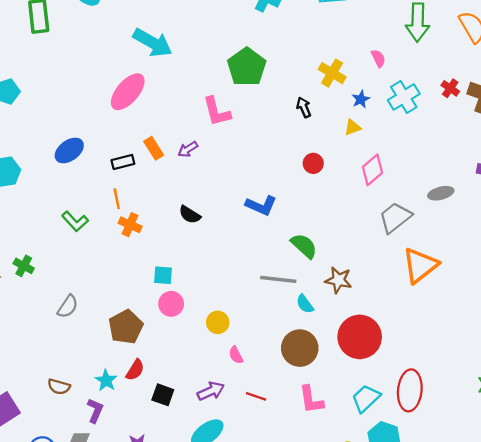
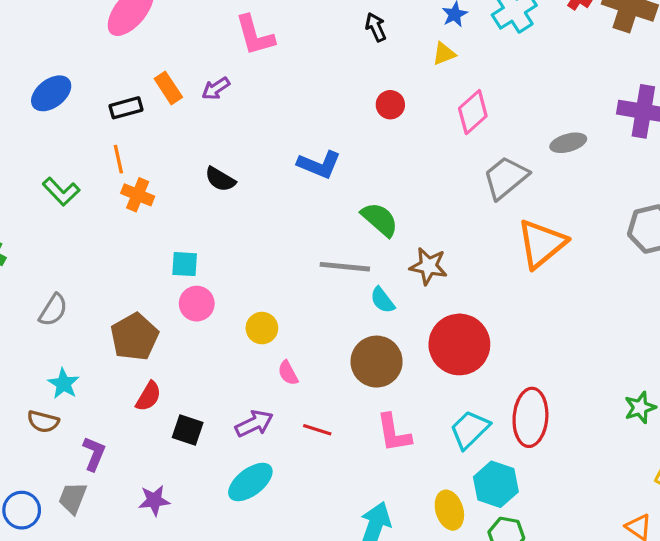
cyan star: (106, 380) -> (64, 384), moved

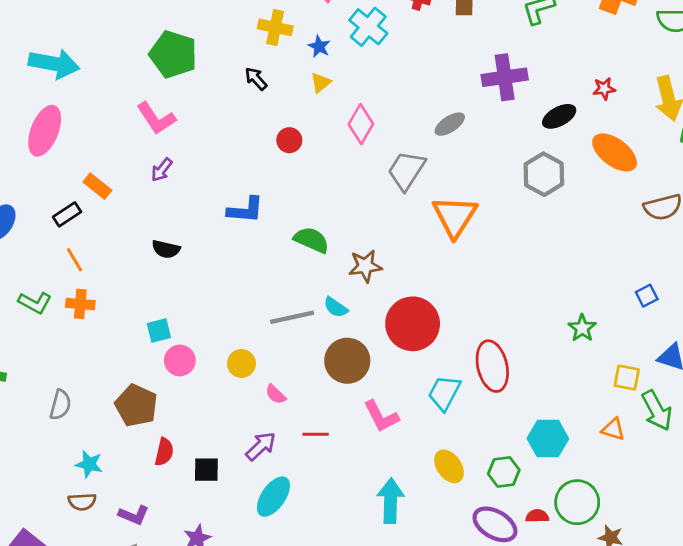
purple arrow: (216, 88) -> (162, 170), moved
orange cross: (138, 195) -> (80, 304), moved
gray line: (345, 267) -> (292, 317), moved
purple L-shape: (94, 454) -> (134, 515), turned 108
cyan hexagon: (496, 484) -> (548, 439), moved

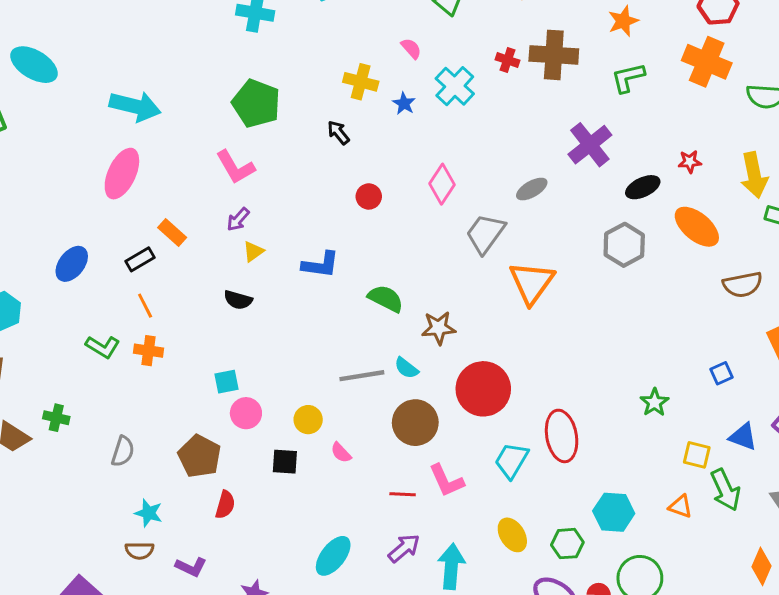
purple cross: (505, 77) -> (590, 145), turned -33
yellow triangle: (321, 83) -> (253, 251), moved
red line: (316, 434) -> (403, 494), moved
purple arrow: (261, 446) -> (404, 548), moved
black square: (206, 470) -> (285, 462), moved

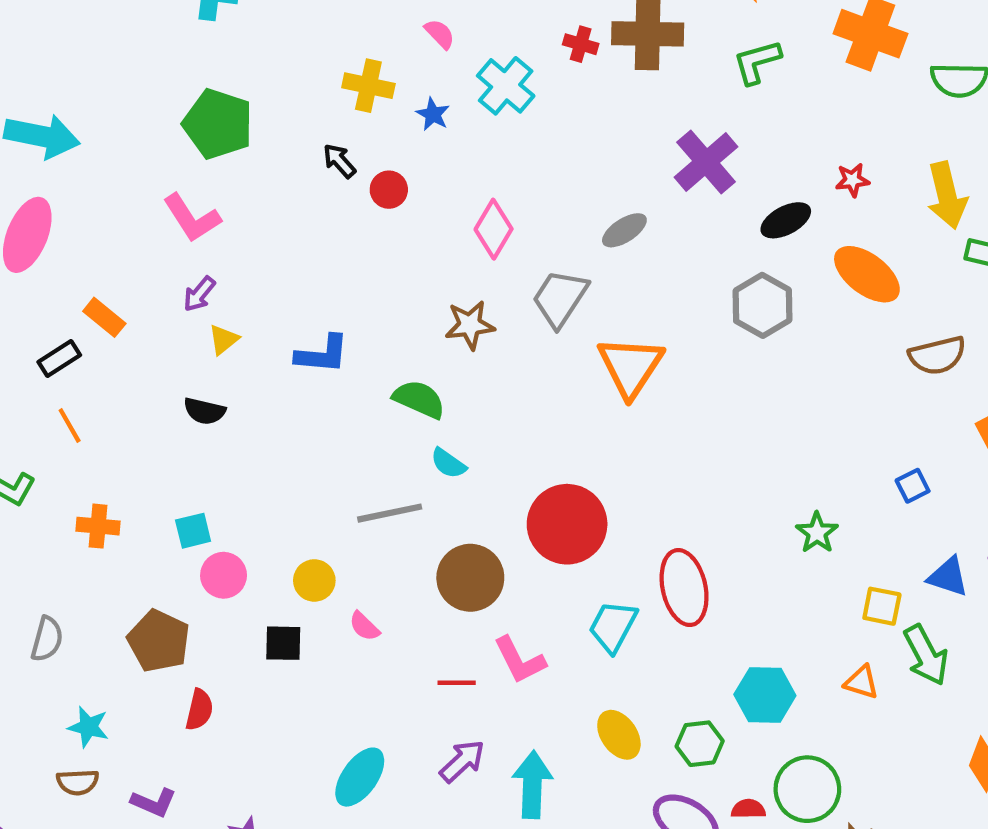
red circle: (369, 196) -> (389, 190), moved
brown star: (439, 328) -> (470, 325), moved
orange cross: (148, 351) -> (98, 526), moved
cyan semicircle: (406, 368) -> (448, 463), moved

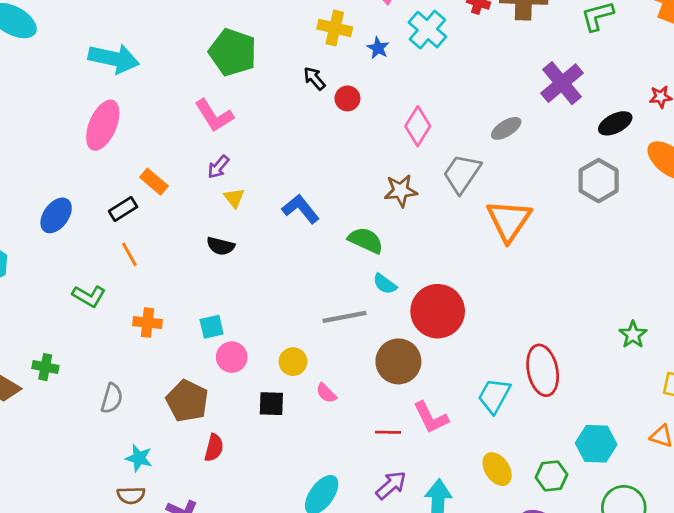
yellow triangle: (223, 340) -> (234, 198), turned -30
blue L-shape: (322, 354) -> (301, 209), turned -135
red circle: (567, 524) -> (438, 311), moved

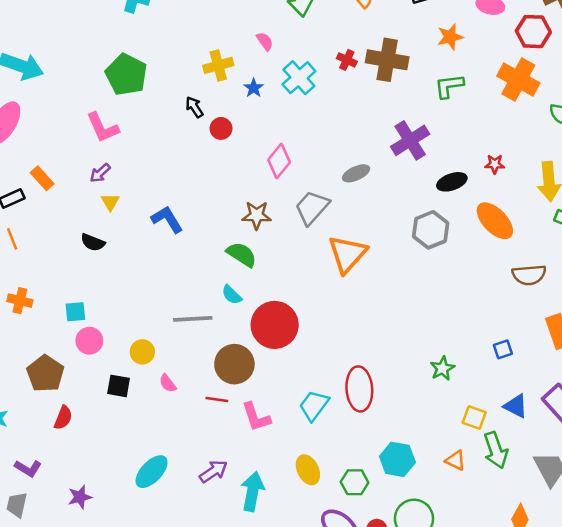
yellow cross: (335, 28) -> (218, 65), turned -36
green semicircle: (366, 240) -> (242, 254), moved
red line: (388, 432) -> (217, 400), moved

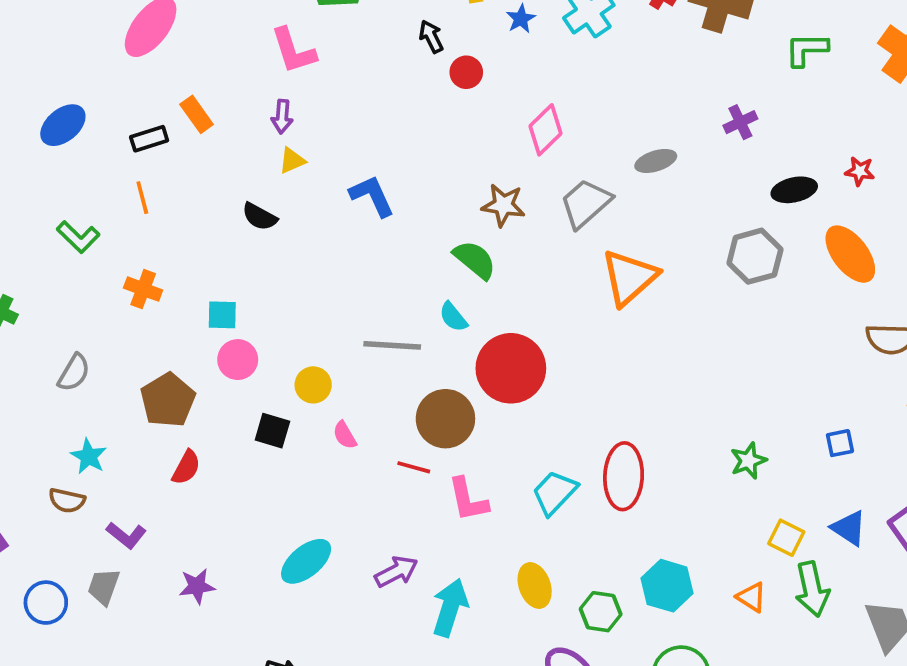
purple cross: (410, 140) -> (740, 122), size x0.6
purple arrow: (100, 173) -> (282, 117), turned -50
yellow triangle: (110, 202) -> (292, 161), turned 30

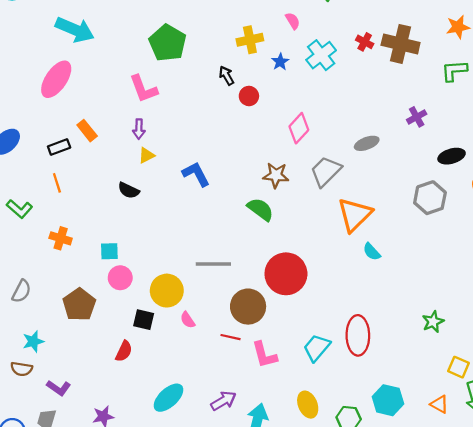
cyan semicircle: (453, 317) -> (372, 252), moved
yellow circle: (313, 385) -> (167, 291), size x1.5
cyan star: (89, 456) -> (33, 341), turned 30
red semicircle: (186, 467) -> (124, 351), moved

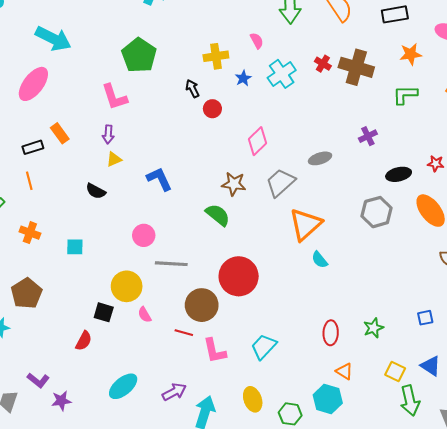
pink circle: (120, 278) -> (144, 235), moved
brown pentagon: (79, 305) -> (27, 293), moved
red ellipse: (358, 335) -> (331, 333), moved, size x0.7
purple L-shape: (59, 388) -> (38, 380), moved
orange triangle: (439, 404) -> (344, 371), moved

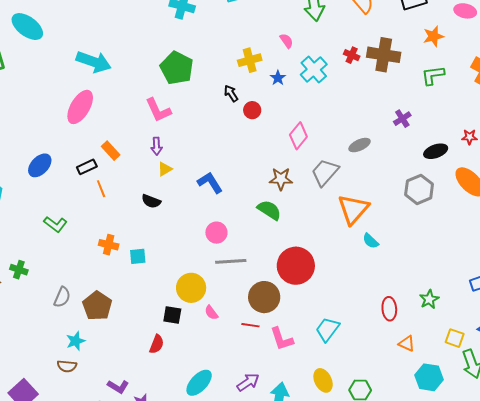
orange line: (29, 181) -> (101, 189), moved
orange cross: (30, 233) -> (109, 245), moved
pink circle: (144, 235) -> (216, 233), moved
cyan hexagon: (328, 399) -> (429, 377), moved

